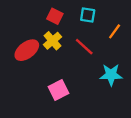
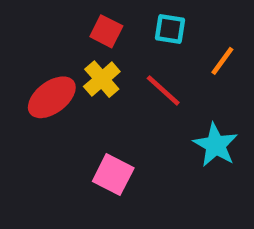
cyan star: (111, 75) -> (216, 145), turned 30
pink square: (58, 90) -> (113, 175), turned -36

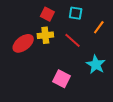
yellow cross: (102, 79) -> (45, 35), turned 35
pink square: (113, 175) -> (61, 79), moved

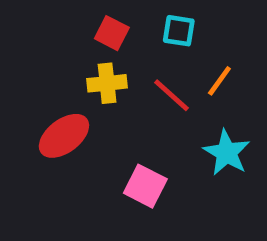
orange line: (99, 27) -> (219, 81), moved
red ellipse: (23, 43) -> (64, 136), moved

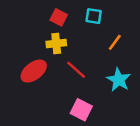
red line: (172, 95) -> (76, 70), moved
pink square: (145, 186) -> (81, 110), moved

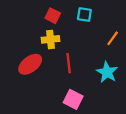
orange line: (115, 42) -> (113, 38), moved
red line: (76, 70) -> (69, 63), turned 42

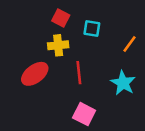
cyan square: (84, 15) -> (92, 28), moved

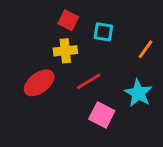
red line: (79, 73) -> (89, 81), turned 65
pink square: (84, 114) -> (102, 115), moved

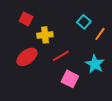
red square: (68, 20) -> (26, 19), moved
cyan square: (103, 32) -> (84, 22), moved, turned 32

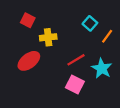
red line: (61, 56) -> (76, 60), moved

